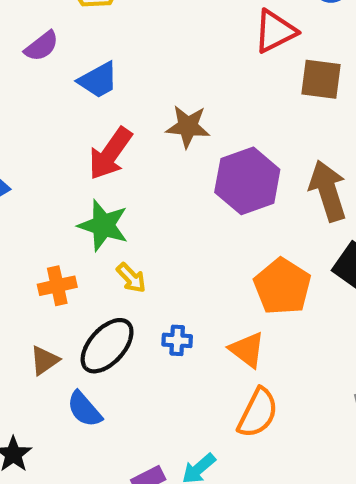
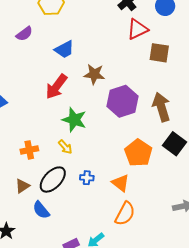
blue trapezoid: (98, 80) -> (64, 49), moved
green star: (103, 225) -> (74, 120), moved

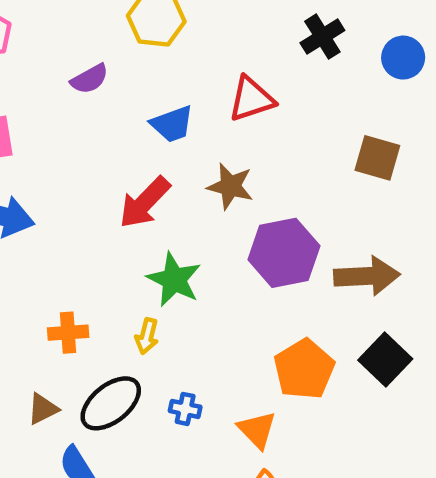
red triangle: (138, 29) -> (251, 99), moved
brown arrow: (161, 107) -> (367, 276), turned 96
yellow arrow: (65, 147) -> (147, 336), turned 49

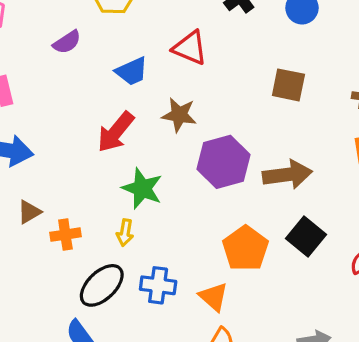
red triangle: (251, 99) -> (190, 48), turned 45
brown triangle: (43, 409) -> (29, 212), moved
blue cross: (185, 409) -> (158, 285), size x1.5

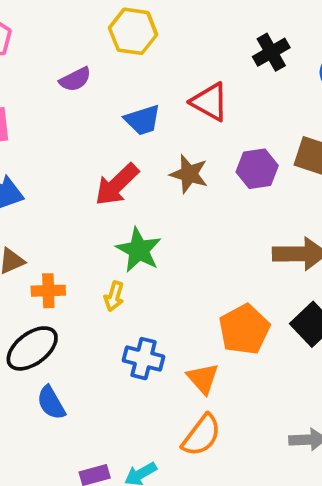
purple hexagon: (224, 162) -> (257, 169), moved, size x0.7
black ellipse: (102, 285) -> (32, 348), moved

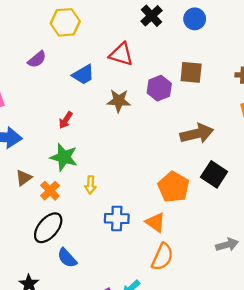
red arrow: (117, 185) -> (66, 120), moved, size x0.6
green star: (139, 250) -> (64, 157), moved
orange cross: (48, 291) -> (50, 191), turned -30

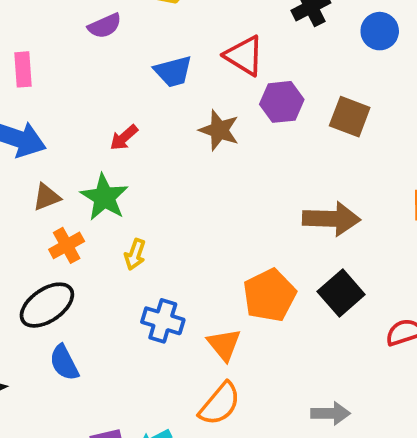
purple hexagon: (159, 88) -> (282, 102), moved
brown triangle: (24, 178) -> (47, 197), moved

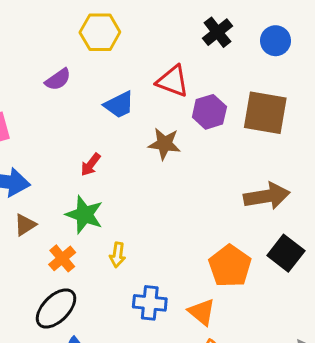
brown square: (350, 117) -> (265, 113), size x1.4
brown triangle: (47, 197) -> (25, 225), moved

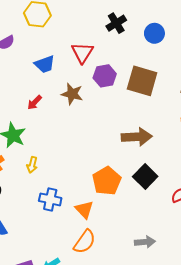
red triangle: (173, 81) -> (82, 53), turned 35
red arrow: (91, 165) -> (35, 102), moved

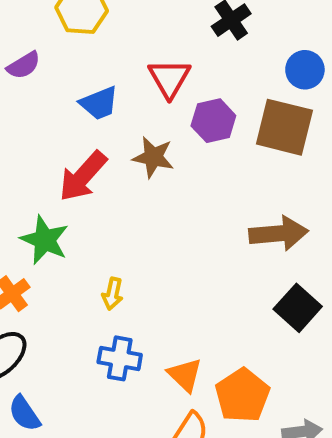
blue circle: (154, 33) -> (305, 70), moved
red arrow: (35, 102) -> (83, 176), size x1.8
yellow arrow: (32, 165) -> (113, 294), moved
orange pentagon: (107, 181) -> (242, 395), moved

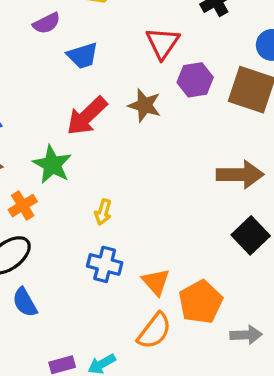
blue trapezoid: (99, 103) -> (83, 56), moved

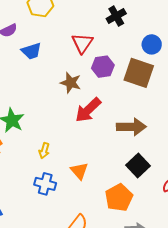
red arrow: (87, 116) -> (88, 110), moved
orange triangle: (156, 282) -> (79, 171), moved
orange pentagon: (201, 302) -> (119, 198), moved

